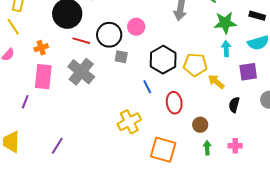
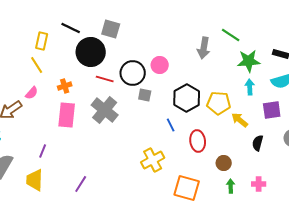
purple line: (25, 102) -> (43, 151), moved

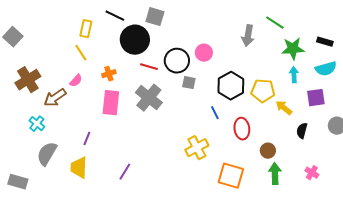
pink cross: (259, 184) -> (312, 173), moved, turned 32
green arrow: (231, 186) -> (275, 174), size x1.5

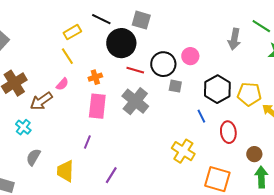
yellow rectangle: (86, 29) -> (72, 32), turned 48
purple line: (87, 139) -> (87, 142), moved
yellow cross: (197, 148) -> (183, 151), turned -30
gray semicircle: (47, 154) -> (33, 157), size x0.7

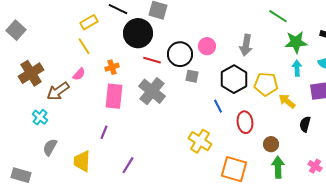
gray arrow: (234, 39) -> (246, 45), moved

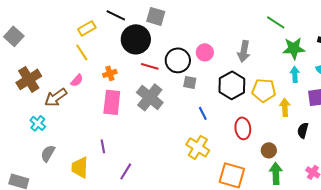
yellow arrow: (287, 101) -> (285, 107), turned 48
blue line: (218, 106) -> (203, 113), moved
purple line: (104, 132) -> (103, 146), moved, turned -32

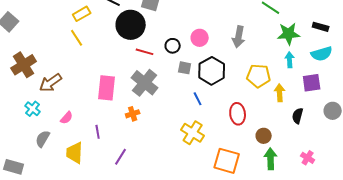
black circle: (178, 60) -> (173, 46), size x0.6
orange cross: (110, 73) -> (133, 114), moved
pink semicircle: (77, 80) -> (67, 118), moved
black hexagon: (232, 85) -> (212, 71), moved

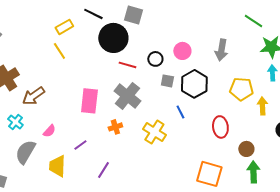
purple line: (98, 132) -> (80, 145), turned 64
yellow cross: (193, 133) -> (154, 132), moved
gray semicircle: (43, 139) -> (25, 152), size x1.4

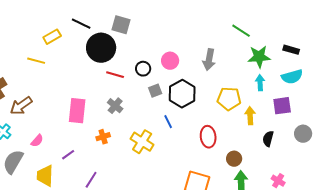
yellow line: (59, 51) -> (36, 61), moved, turned -42
gray square: (167, 81) -> (155, 91), turned -32
gray cross: (127, 96) -> (115, 106), size x0.6

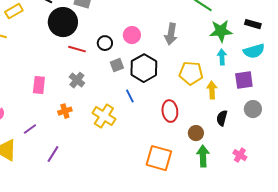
pink rectangle: (77, 111) -> (39, 85), size x0.7
gray circle: (303, 134) -> (253, 109), moved
black semicircle: (268, 139) -> (222, 118), moved

